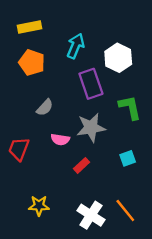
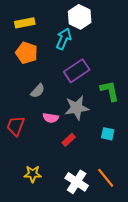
white hexagon: (118, 58) -> (80, 17), moved
purple rectangle: (91, 84) -> (77, 71), turned 75
cyan square: (128, 158) -> (108, 134), turned 32

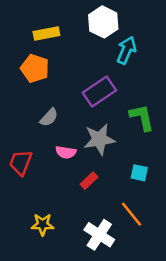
yellow rectangle: (25, 23) -> (46, 34), moved
cyan arrow: (64, 39) -> (126, 50), moved
orange line: (106, 178) -> (132, 214), moved

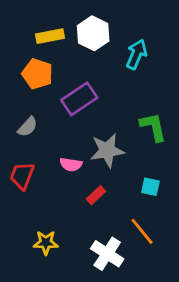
white hexagon: (103, 22) -> (93, 33), moved
purple rectangle: (99, 92) -> (79, 99), moved
gray semicircle: (49, 117) -> (28, 127), moved

